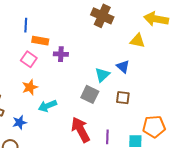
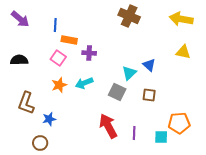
yellow triangle: (137, 41) -> (183, 52), moved
cyan arrow: (47, 106) -> (84, 83), moved

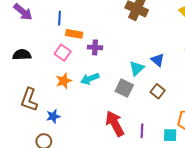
brown square: (149, 95) -> (158, 91), turned 32

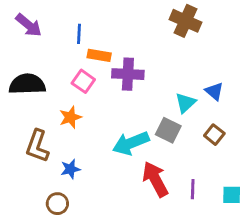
purple cross: (95, 47) -> (128, 74), size x1.5
black semicircle: (22, 55) -> (27, 84), size x1.4
cyan arrow: (90, 79) -> (131, 143), moved, size x1.4
orange star: (64, 81) -> (70, 117), moved

